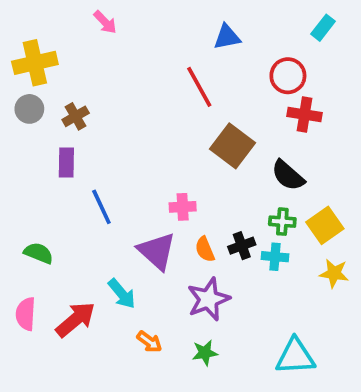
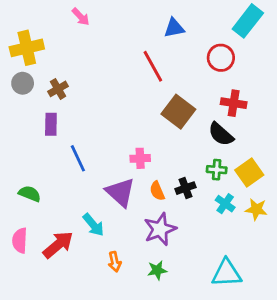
cyan rectangle: (323, 28) -> (248, 21), size x1.6
red cross: (305, 115) -> (234, 103), moved
cyan cross: (275, 257) -> (225, 204), moved, turned 30
orange arrow: (149, 342) -> (115, 262), turned 42

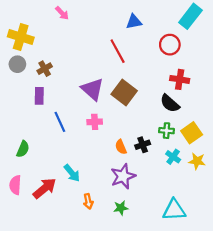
yellow cross: (27, 48) -> (21, 37), turned 30
brown square: (178, 112) -> (124, 92), moved
pink cross: (140, 158) -> (95, 122), moved
purple triangle: (120, 192) -> (93, 89), moved
green semicircle: (30, 194) -> (23, 149), turned 91

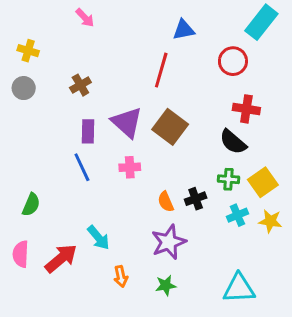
yellow cross: (21, 37) -> (28, 51), size x0.6
red line: (118, 51) -> (161, 70), turned 45
brown cross: (45, 69) -> (80, 85), moved
purple rectangle: (39, 96) -> (88, 131), moved
cyan cross: (173, 157) -> (237, 215), turned 32

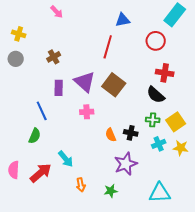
blue line: (82, 167) -> (42, 111), moved
black cross: (196, 199) -> (131, 133), turned 32
green semicircle: (31, 205) -> (35, 136), moved
purple star: (169, 242) -> (126, 164), moved

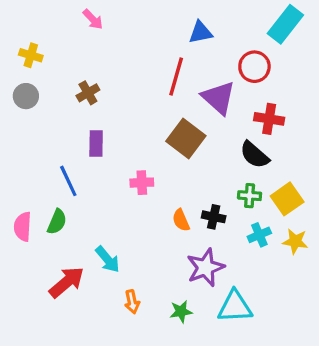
purple triangle: (85, 82) -> (219, 98), moved
pink semicircle: (14, 170) -> (23, 227), moved
cyan triangle: (160, 193) -> (235, 307), moved

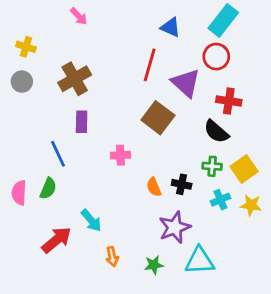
cyan rectangle: (285, 24) -> (223, 20), moved
blue triangle: (201, 32) -> (170, 27), turned 35
brown cross: (88, 93) -> (75, 79), size x1.6

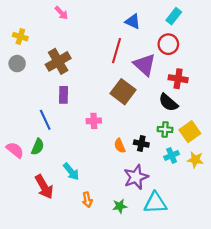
cyan rectangle: (223, 20) -> (174, 16), size x0.7
pink semicircle: (19, 193) -> (15, 150), turned 126
red arrow: (57, 240) -> (44, 187), turned 100

